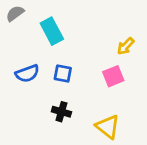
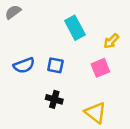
cyan rectangle: (52, 31) -> (75, 28), moved

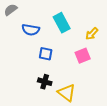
blue semicircle: (24, 65) -> (31, 30), moved, turned 30
yellow triangle: (96, 113) -> (67, 93), moved

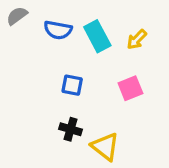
blue semicircle: (31, 30) -> (58, 30), moved
yellow arrow: (92, 34) -> (137, 39), moved

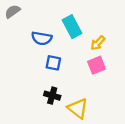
blue semicircle: (58, 30) -> (42, 38), moved
yellow arrow: (137, 39) -> (98, 43), moved

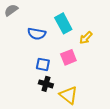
blue square: (53, 63) -> (43, 64), moved
pink square: (97, 65) -> (68, 57), moved

